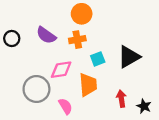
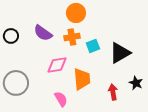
cyan square: (98, 59) -> (93, 46), moved
gray circle: (36, 89) -> (16, 83), moved
black star: (144, 106) -> (136, 83), moved

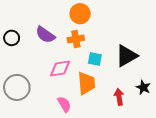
cyan square: (93, 46) -> (95, 59), moved, turned 32

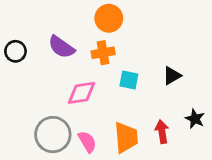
black triangle: (126, 56) -> (172, 76), size x0.6
orange trapezoid: (86, 83) -> (126, 137), moved
gray circle: (17, 87) -> (53, 135), moved

